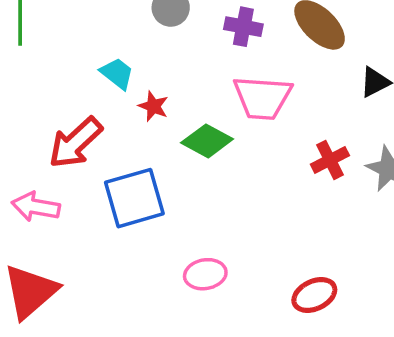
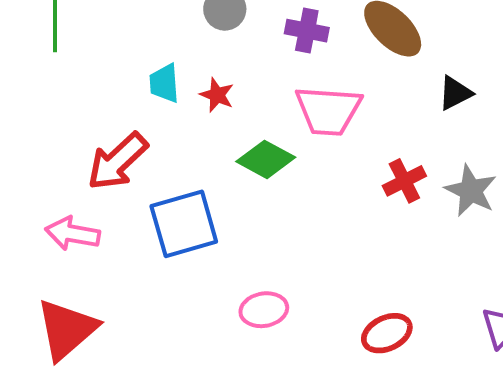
cyan trapezoid: (117, 73) -> (164, 83), turned -132
red star: (153, 106) -> (217, 95), moved

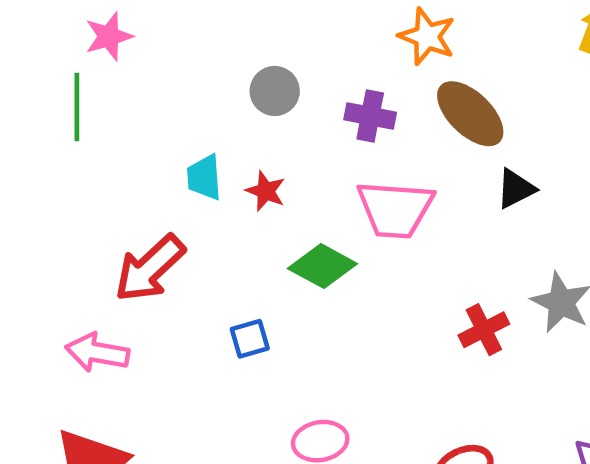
black triangle: (455, 93) -> (516, 189), moved
red cross: (404, 181) -> (484, 330), moved
blue square: (184, 224) -> (250, 339), moved, size x0.5

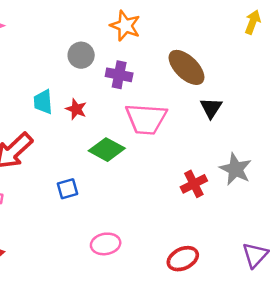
orange star: (427, 36) -> (125, 26), moved
purple cross: (370, 116) -> (119, 75), moved
black triangle: (516, 189) -> (211, 108), turned -30

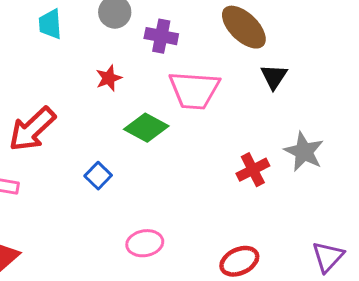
cyan trapezoid: (43, 102) -> (50, 24), moved
red star: (76, 109) -> (109, 78), turned 30
blue square: (68, 189) -> (98, 176), turned -30

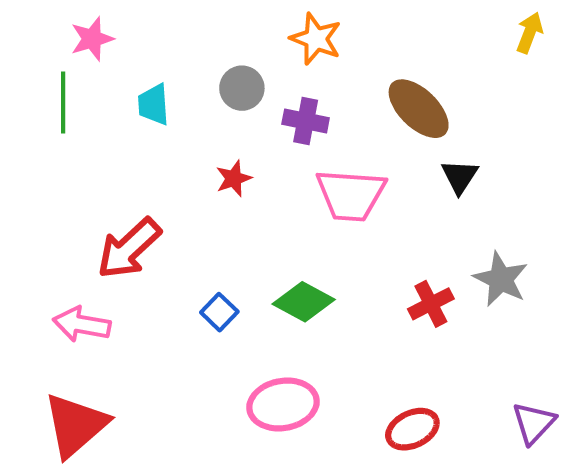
green diamond: (146, 128) -> (304, 302), moved
pink ellipse: (145, 243) -> (283, 404), size x1.4

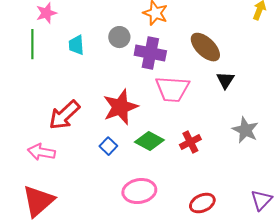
purple cross: (306, 121) -> (150, 53), size x1.4
red star: (234, 179) -> (120, 107), moved, size x2.0
red cross: (431, 304) -> (190, 142), moved

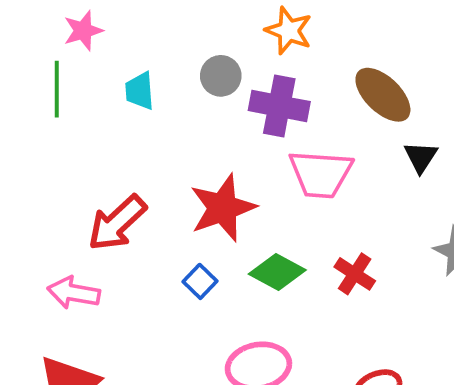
red cross: (190, 142) -> (355, 274), turned -30

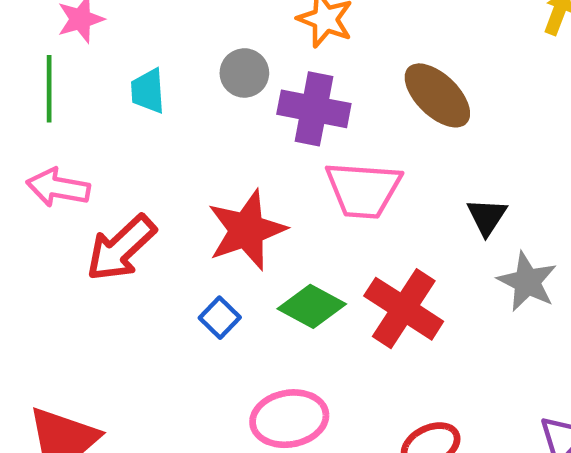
black triangle: (421, 157) -> (487, 217), moved
red cross: (355, 274) -> (404, 309), size x1.6
pink arrow: (74, 293) -> (58, 187), moved

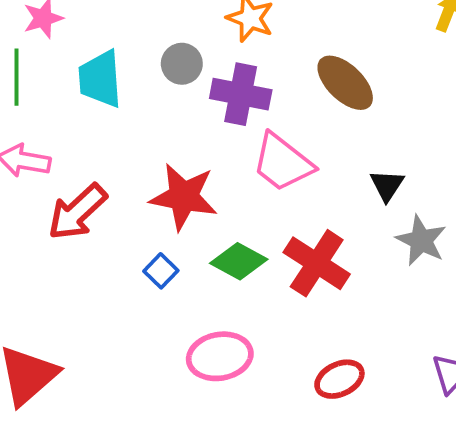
cyan trapezoid: (148, 91) -> (100, 79), size x1.5
pink trapezoid: (363, 190) -> (282, 163), turned 34
red star: (247, 230) -> (184, 197), turned 30

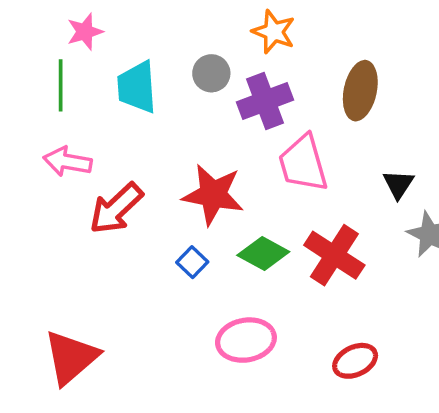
brown ellipse: (345, 83) -> (360, 91), turned 58
purple cross: (241, 94) -> (265, 101), turned -32
pink trapezoid: (282, 163) -> (303, 163), turned 36

